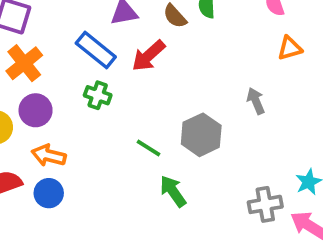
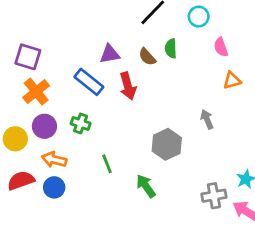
red arrow: (149, 56) -> (128, 86), turned -64
green cross: (98, 95) -> (81, 124), moved
green line: (149, 148) -> (107, 164), moved, turned 36

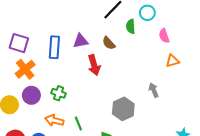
green semicircle: (171, 48) -> (131, 26), moved
blue rectangle: (89, 82) -> (54, 47), moved, turned 55
orange arrow: (54, 160) -> (54, 120), moved

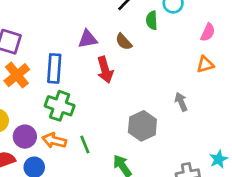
pink semicircle: (164, 36) -> (208, 32), moved, turned -136
blue rectangle: (54, 47) -> (54, 68), moved
green cross: (59, 93) -> (60, 106), size x1.5
purple circle: (31, 95) -> (25, 137), moved

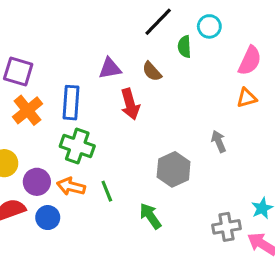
pink semicircle: (208, 32) -> (250, 61), size x1.4

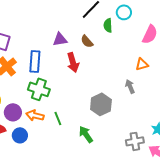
orange triangle: (247, 98) -> (142, 64), moved

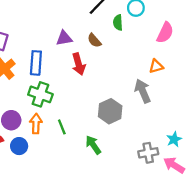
gray arrow: (130, 86) -> (143, 91), size x1.5
orange arrow: (35, 115) -> (36, 124), turned 78

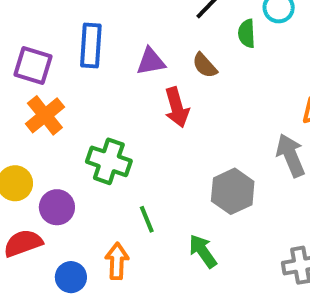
blue rectangle: (36, 63) -> (91, 45), moved
orange arrow: (36, 124) -> (117, 261), moved
blue circle: (19, 146) -> (71, 277), moved

